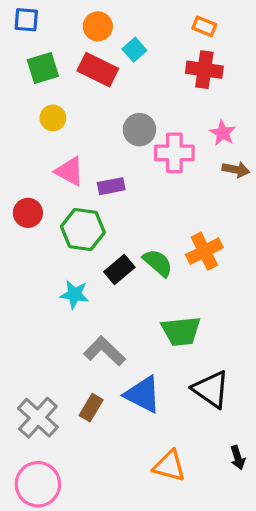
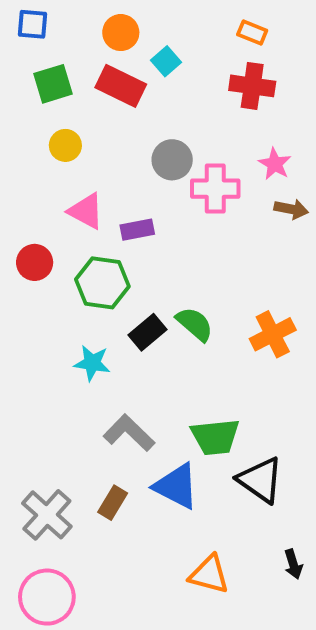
orange cross: (204, 251) -> (273, 334), moved
green trapezoid: (181, 331) -> (215, 437), moved

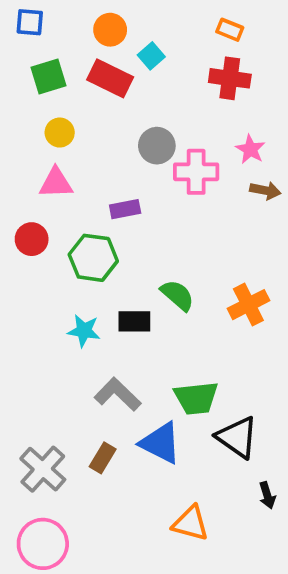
pink triangle: (86, 211) -> (56, 183), moved, turned -30
black rectangle: (147, 332) -> (134, 321), moved, turned 40
black arrow: (293, 564) -> (267, 495), moved

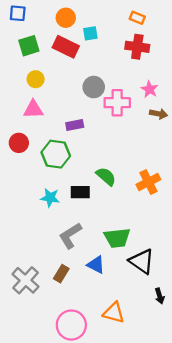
cyan square: (151, 56) -> (90, 33), turned 32
gray L-shape: (118, 394) -> (70, 236), turned -76
blue triangle: (161, 443) -> (96, 265), size x0.7
pink circle: (43, 544) -> (71, 325), moved

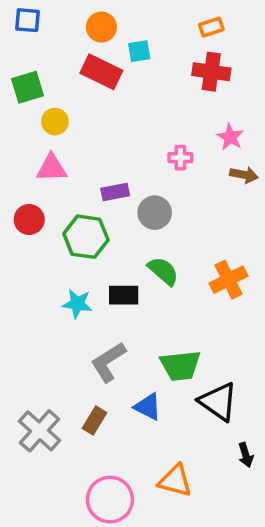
orange rectangle: (137, 18) -> (211, 27), turned -40
green square: (29, 46) -> (27, 87), moved
gray circle: (94, 87) -> (155, 213), moved
pink cross: (117, 103) -> (180, 158), size x0.6

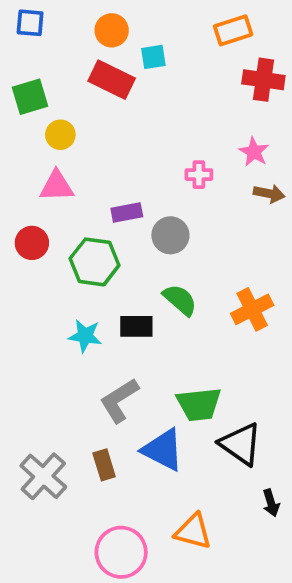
orange rectangle: (211, 27) -> (233, 30), size x1.4
red cross: (211, 72) -> (263, 80), moved
blue triangle: (148, 407) -> (163, 450), size x1.4
brown rectangle: (94, 421) -> (104, 465), turned -48

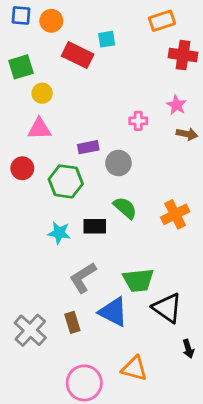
orange circle: (112, 30) -> (51, 21), moved

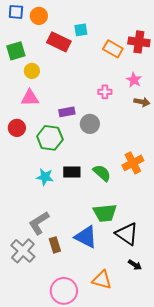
orange rectangle: (162, 21) -> (113, 49), moved, turned 48
green semicircle: (125, 208) -> (102, 173), moved
gray L-shape: (83, 278) -> (39, 223), moved
black arrow: (188, 349) -> (135, 265), moved, turned -40

